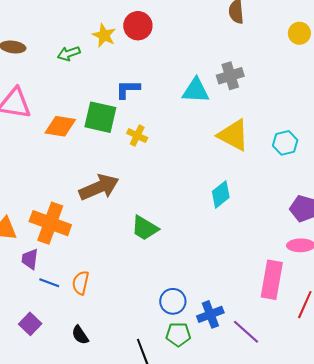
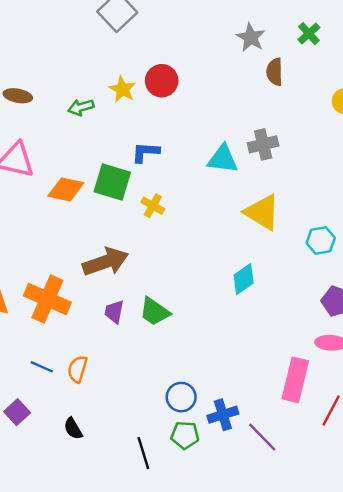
cyan hexagon: (285, 143) -> (321, 240), moved
purple trapezoid: (30, 259) -> (114, 312), moved

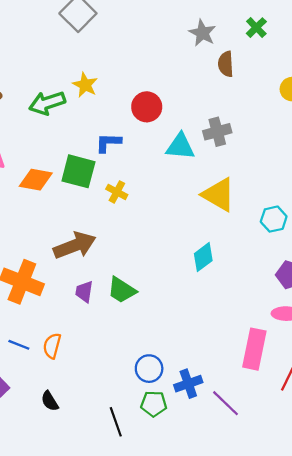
red circle: (162, 81) -> (147, 107), moved
green arrow: (81, 107) -> (47, 103), size x1.5

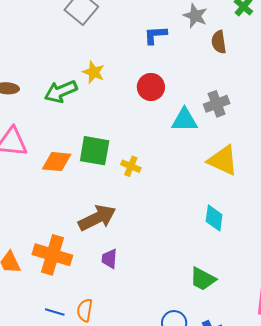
blue L-shape: (108, 143) -> (155, 35), moved
cyan diamond: (203, 257) -> (214, 218), turned -40
green trapezoid: (122, 290) -> (203, 279), moved

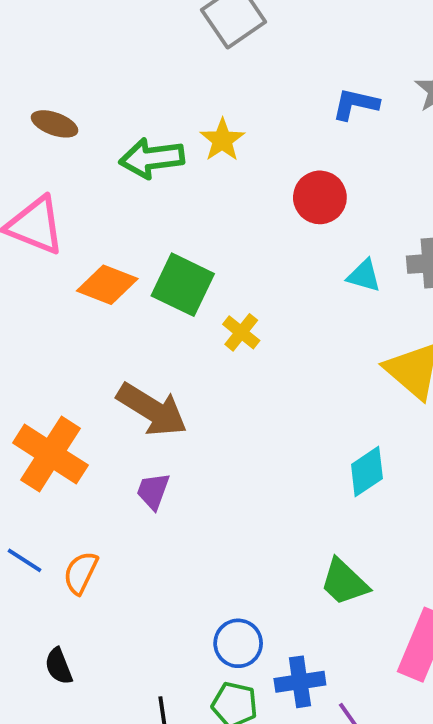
cyan triangle: (184, 120) -> (364, 276), size x0.7
brown arrow: (97, 218) -> (152, 410), turned 42
cyan diamond: (214, 218) -> (367, 472), turned 32
green trapezoid: (203, 279) -> (344, 582), moved

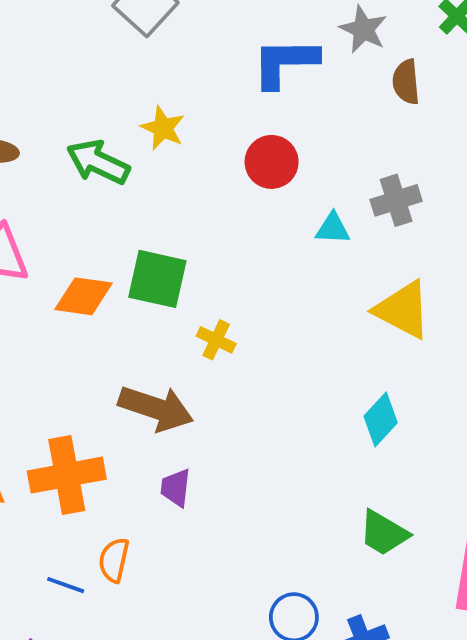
blue L-shape: (355, 104) -> (285, 63), size x1.5
green arrow: (152, 158) -> (98, 162), turned 46
yellow cross: (241, 332) -> (216, 340), moved
orange cross: (50, 454) -> (67, 475), turned -30
orange semicircle: (81, 573) -> (114, 560), moved

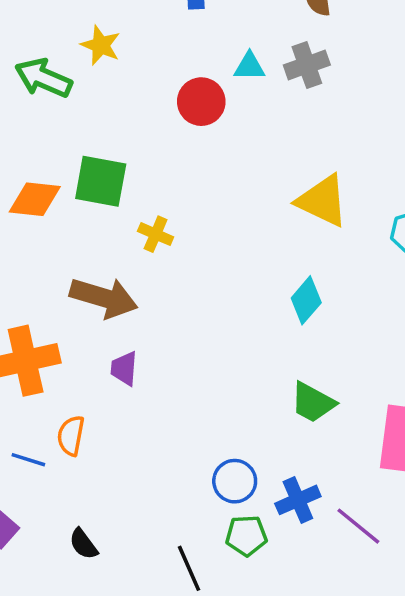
red circle: (272, 162) -> (201, 102), moved
gray cross: (396, 200) -> (307, 65), moved
cyan triangle: (333, 228) -> (249, 66), moved

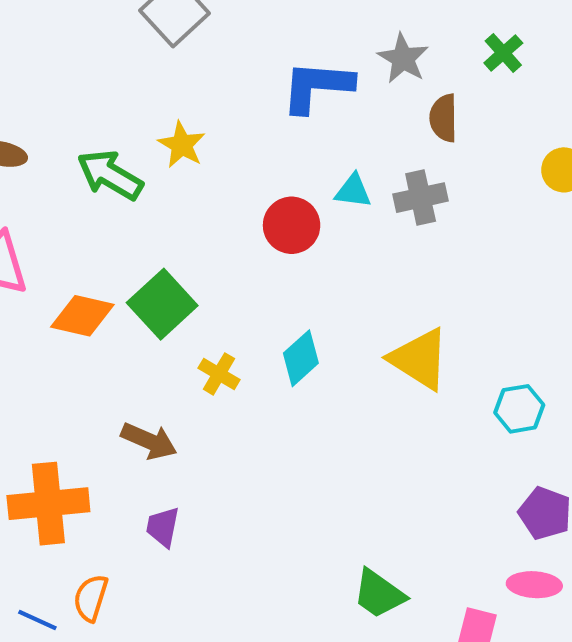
green square: (101, 181) -> (162, 304), turned 30
brown arrow: (104, 298) -> (149, 441), size x0.7
cyan diamond: (306, 300) -> (301, 358), moved

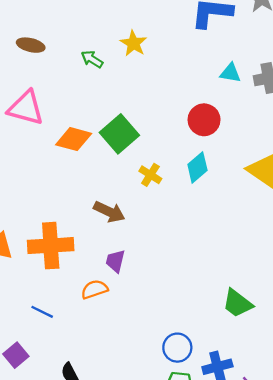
green arrow: (110, 175) -> (92, 59), size x0.6
red circle: (292, 225) -> (204, 120), moved
orange semicircle: (91, 598) -> (94, 289), moved, turned 52

